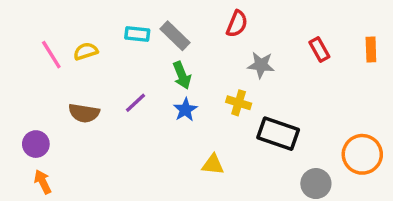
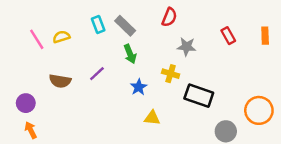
cyan rectangle: (137, 34) -> (98, 25), turned 63
blue star: (185, 110) -> (139, 87), moved

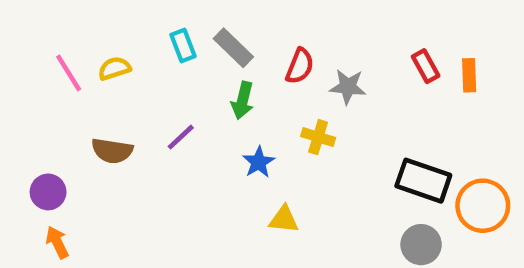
red semicircle: (169, 17) -> (300, 66), moved
orange rectangle: (265, 36) -> (469, 75), moved
green arrow: (130, 54) -> (243, 100), turned 36
black rectangle: (199, 96) -> (423, 181), moved

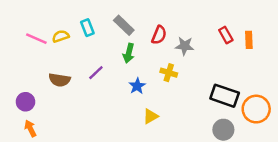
cyan rectangle: (183, 46) -> (87, 28), moved
pink line: (69, 73) -> (36, 39), turned -35
yellow triangle: (284, 219) -> (151, 116), turned -35

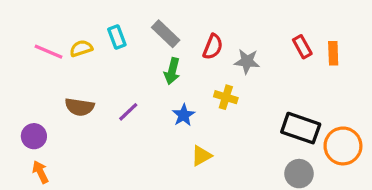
purple line: (96, 73) -> (128, 112), moved

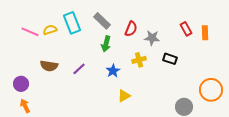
cyan rectangle: (117, 37) -> (72, 23), size x1.5
yellow cross: (226, 97) -> (139, 60), turned -32
black rectangle: (301, 128) -> (170, 59), moved, size x0.6

